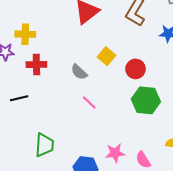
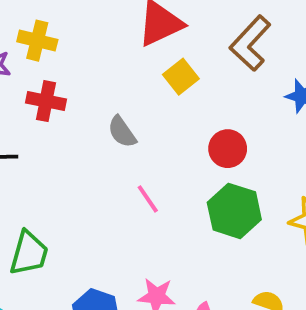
yellow square: (106, 56) -> (181, 77), moved
pink line: (89, 102) -> (148, 199), moved

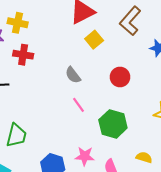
gray semicircle: (122, 132) -> (73, 75), moved
green hexagon: (234, 211) -> (113, 124), moved

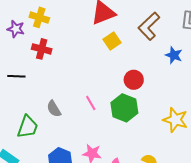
gray semicircle: (73, 75) -> (54, 109), moved
green hexagon: (113, 124) -> (124, 108), moved

